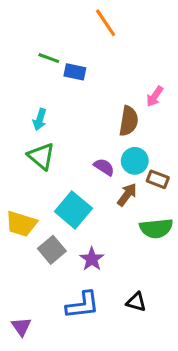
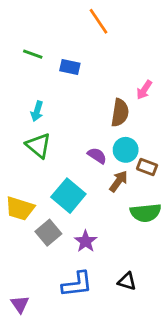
green line: (49, 58) -> (33, 54), moved

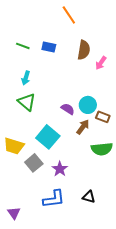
green line: (33, 54) -> (23, 46), moved
brown semicircle: (120, 113) -> (84, 50), moved

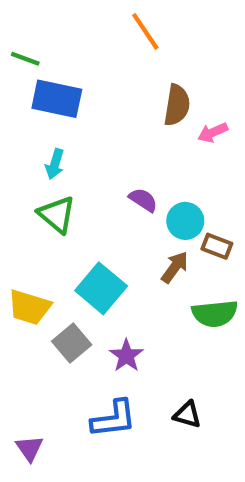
green line: (23, 46) -> (25, 59), moved
blue rectangle: (49, 47) -> (57, 99), moved, size x1.6
pink arrow: (101, 63) -> (213, 132), turned 32
purple semicircle: (68, 109) -> (143, 200), moved

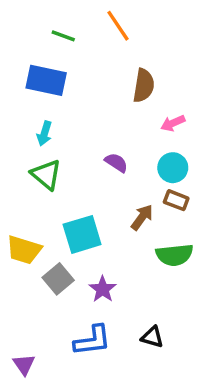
green line: (25, 59) -> (63, 36), moved
pink arrow: (213, 132) -> (173, 123), moved
cyan circle: (185, 221) -> (173, 168), moved
cyan square: (101, 288) -> (82, 234), turned 33

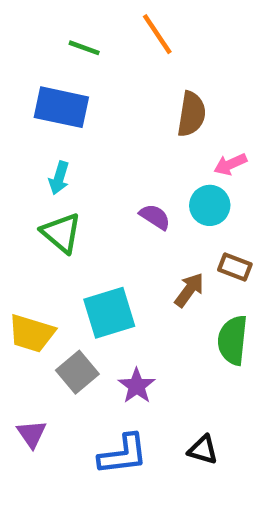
cyan circle: (173, 168) -> (210, 205), moved
green semicircle: (174, 255) -> (233, 340), turned 102
purple triangle: (24, 364) -> (32, 434), moved

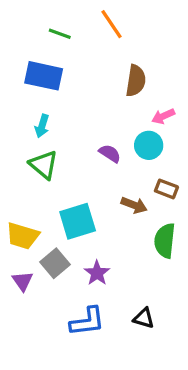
brown arrow: (189, 290) -> (134, 205), turned 75
purple triangle: (32, 434) -> (23, 281), moved

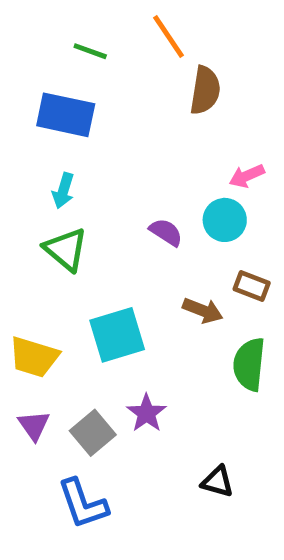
brown semicircle: (136, 81) -> (205, 90), moved
gray square: (55, 263) -> (93, 433), moved
blue L-shape: (87, 321) -> (83, 504), moved, turned 78

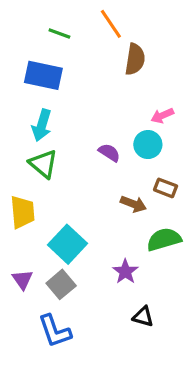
cyan arrow: (63, 191) -> (42, 125), size x1.4
cyan square: (117, 335) -> (67, 244), moved, turned -30
yellow trapezoid: (34, 357) -> (22, 212), moved, turned -112
green semicircle: (249, 364) -> (164, 239), turned 68
purple star: (146, 413) -> (125, 272), moved

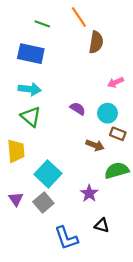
cyan arrow: (42, 125) -> (30, 89), turned -100
cyan circle: (148, 145) -> (108, 113), moved
blue L-shape: (55, 331) -> (66, 238), moved

